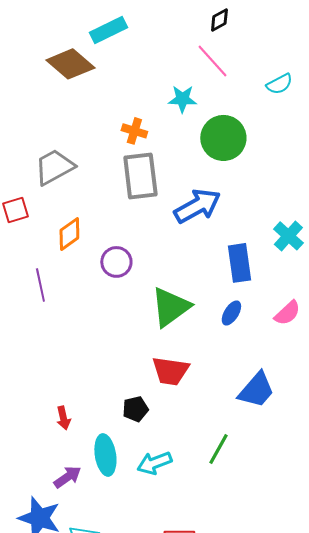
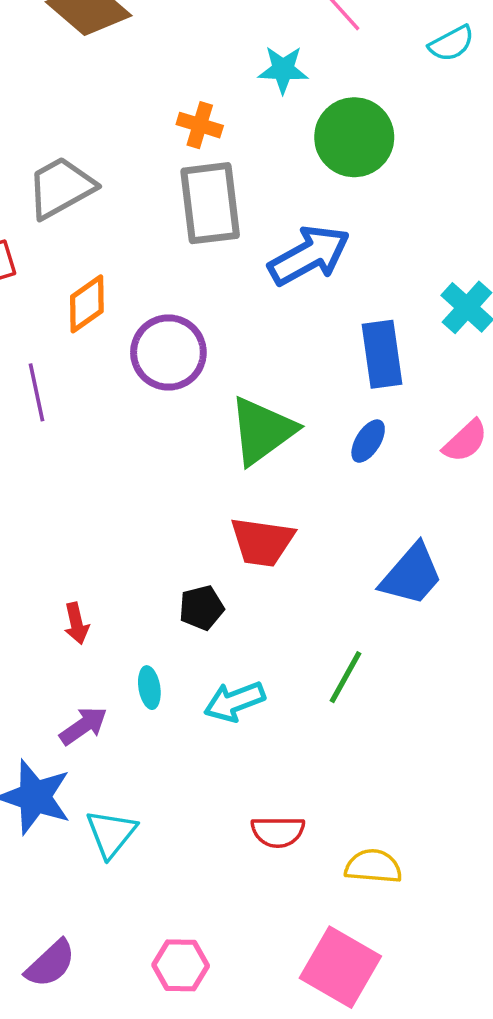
purple circle: (116, 262) -> (168, 353), size x1.4
cyan ellipse: (105, 455) -> (149, 688), size x0.6

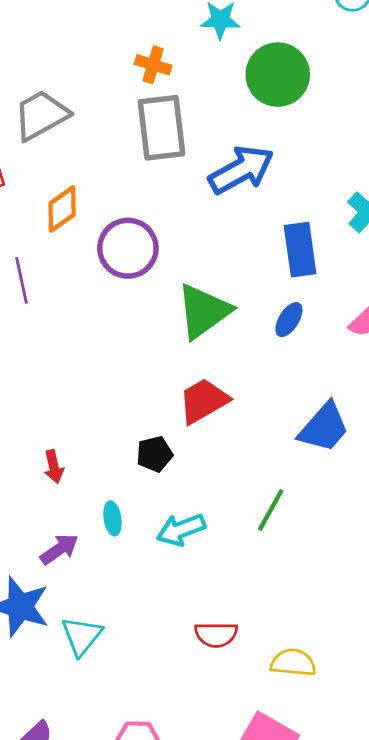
red trapezoid: (262, 542) -> (203, 401), turned 142

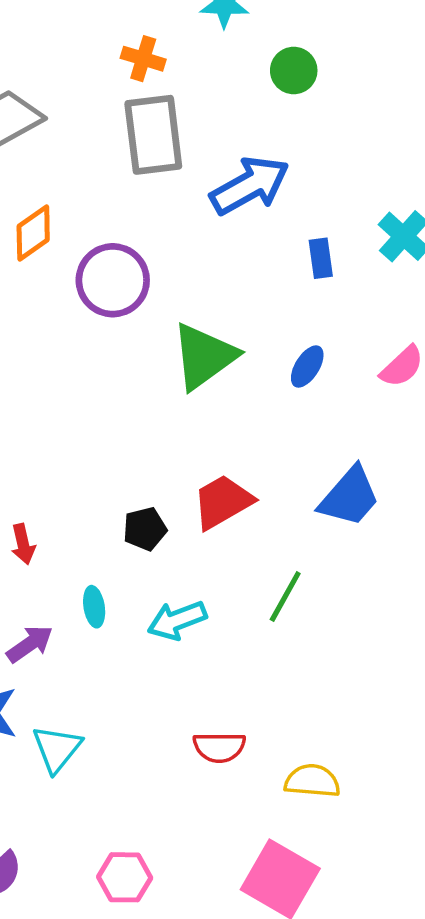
green circle: (278, 75) -> (294, 71), size x0.6
blue rectangle: (300, 250) -> (321, 258), moved, size x0.6
red trapezoid: (203, 401) -> (223, 502), moved

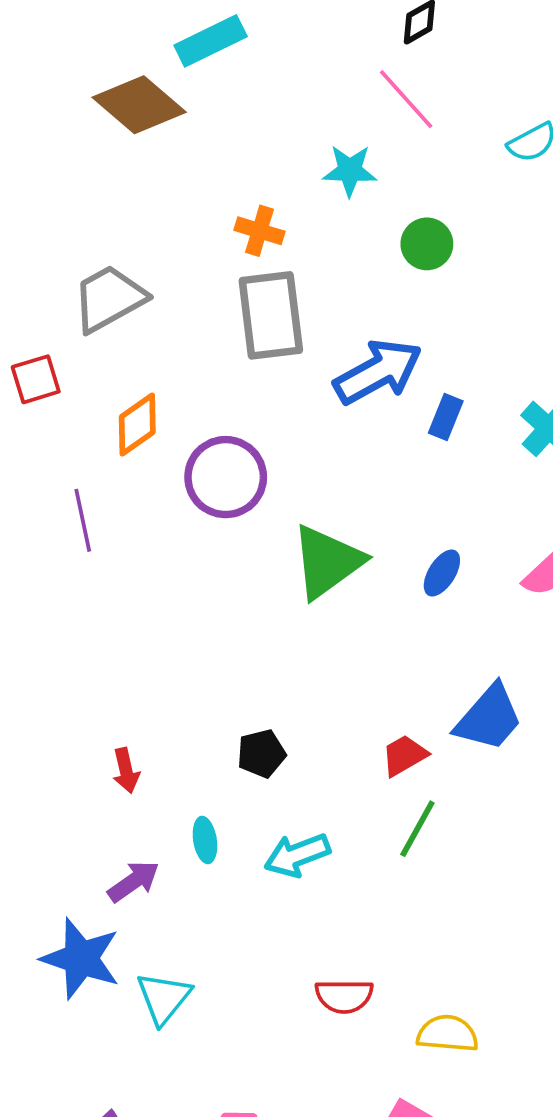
blue rectangle: (321, 258) -> (446, 417), moved, turned 30
red trapezoid: (223, 502) -> (404, 755), moved, size x0.7

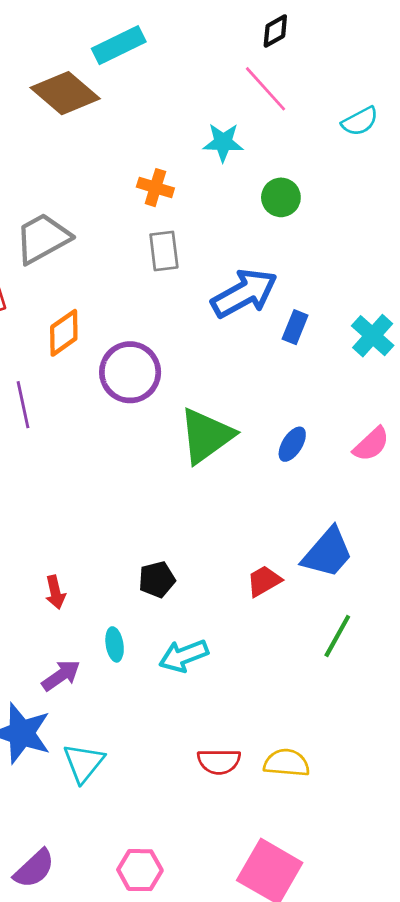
gray rectangle: (271, 315) -> (164, 251), size x0.6
green line: (417, 829) -> (337, 636), moved
yellow semicircle: (448, 1034) -> (287, 763), moved

